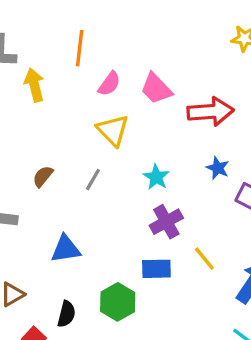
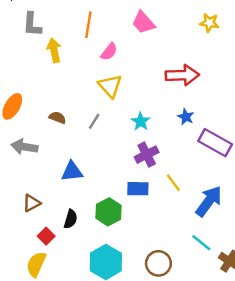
pink trapezoid: (156, 89) -> (143, 23), moved
brown semicircle: (43, 176) -> (57, 118), turned 70

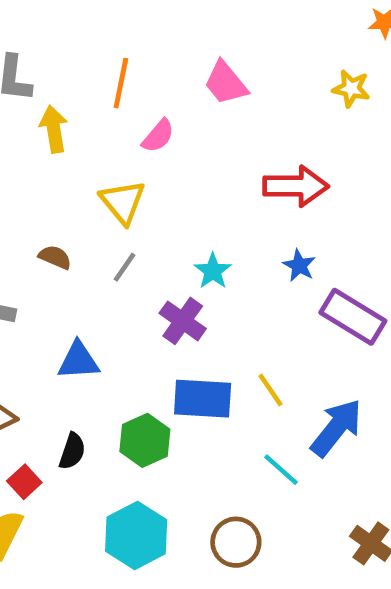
yellow triangle: (110, 86) -> (123, 202), moved
purple cross: (147, 155) -> (183, 321), moved, turned -30
blue rectangle: (138, 189) -> (203, 399), size x1.4
cyan line: (201, 243) -> (281, 470), moved

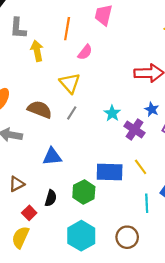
pink trapezoid: (226, 83) -> (103, 15), moved, turned 55
brown semicircle: (55, 257) -> (40, 109), size x1.6
purple cross: (183, 321) -> (134, 129), moved
cyan line: (281, 470) -> (147, 203), turned 48

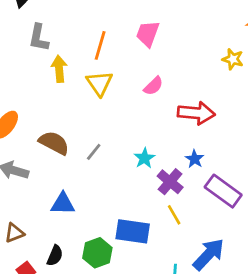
pink semicircle: (85, 52) -> (153, 86), moved
yellow triangle: (70, 83) -> (99, 83), moved
yellow line: (141, 167) -> (174, 215), moved

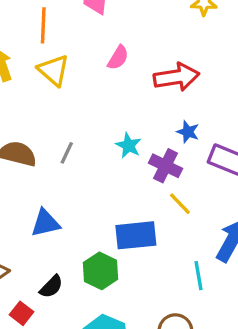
black semicircle: (55, 256) -> (51, 287), turned 35

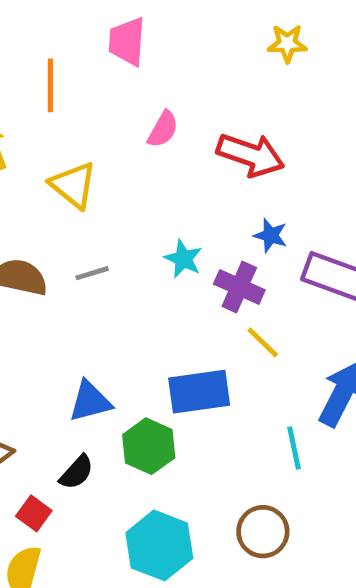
yellow triangle: (54, 70) -> (73, 185), moved
red arrow: (176, 77) -> (251, 155), turned 30
gray line: (67, 153) -> (92, 273), turned 50
blue triangle: (45, 223) -> (90, 401), moved

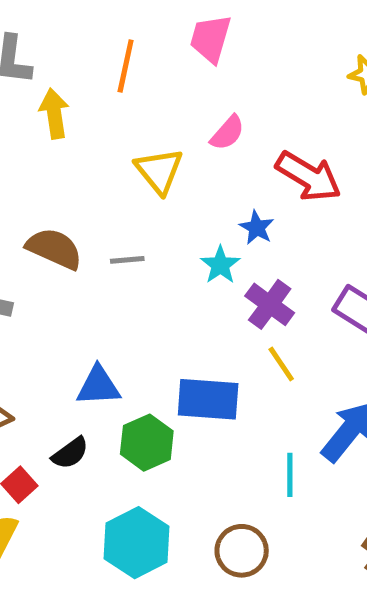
yellow triangle: (73, 185) -> (159, 171), moved
blue star: (271, 235) -> (257, 228), moved

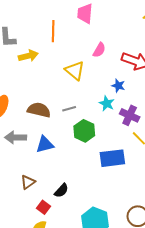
yellow arrow: (54, 114) -> (28, 56), turned 96
blue triangle: (98, 386) -> (45, 144), moved
green hexagon: (147, 443) -> (84, 131), moved

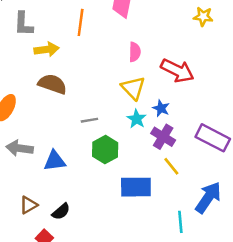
pink semicircle: (99, 50) -> (135, 52), turned -35
yellow triangle: (75, 71) -> (133, 88), moved
blue star: (118, 86) -> (161, 108), moved
brown semicircle: (39, 110) -> (52, 84), moved
black semicircle: (61, 191) -> (61, 212), moved

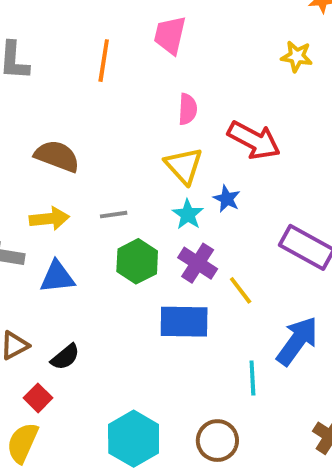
yellow arrow: (47, 49) -> (49, 219), moved
purple cross: (163, 137) -> (198, 263), moved

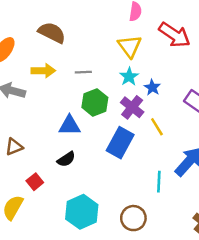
blue star: (227, 199) -> (152, 87), moved
blue triangle: (57, 277) -> (70, 125), moved
blue rectangle: (184, 322) -> (120, 143), turned -68
black semicircle: (65, 357) -> (66, 159), moved
red square: (38, 398) -> (35, 182), moved

